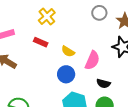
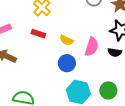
black semicircle: (103, 83) -> (115, 52), moved

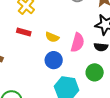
green circle: (108, 90) -> (95, 72), moved

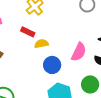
yellow semicircle: (52, 37) -> (41, 44), moved, turned 136

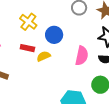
blue circle: (52, 65) -> (54, 35), moved

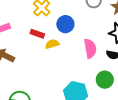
pink semicircle: (82, 56) -> (90, 48), turned -30

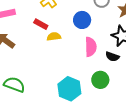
blue circle: (65, 24) -> (82, 20), moved

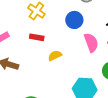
yellow semicircle: (54, 37) -> (55, 56), moved

